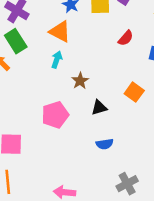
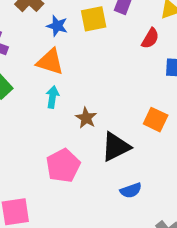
red semicircle: (126, 38) -> (150, 38), moved
black triangle: (99, 108) -> (116, 147), size x1.5

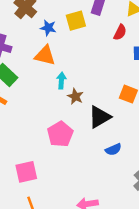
cyan arrow: (52, 97) -> (61, 81), moved

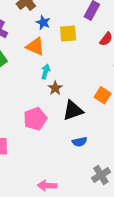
yellow square: (76, 21) -> (68, 34), moved

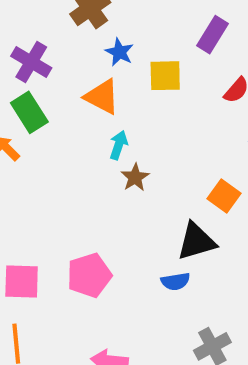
black triangle: (73, 110) -> (196, 241), moved
pink pentagon: (35, 119) -> (89, 275), moved

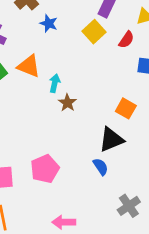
yellow square: (165, 76) -> (94, 32), moved, turned -35
orange triangle: (102, 97) -> (29, 66), moved
blue semicircle: (175, 281) -> (101, 167), turned -108

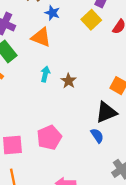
orange triangle: (29, 66) -> (41, 37), moved
cyan arrow: (55, 83) -> (45, 74), moved

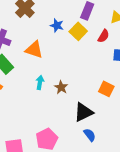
blue star: (52, 13) -> (57, 25), moved
black triangle: (106, 112) -> (83, 112), moved

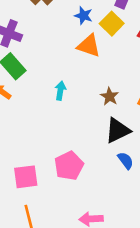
orange triangle: (34, 50) -> (89, 46), moved
brown star: (61, 87) -> (110, 96), moved

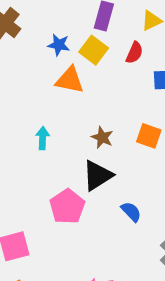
black triangle: (118, 130) -> (97, 175), moved
pink pentagon: (69, 166) -> (67, 207), moved

